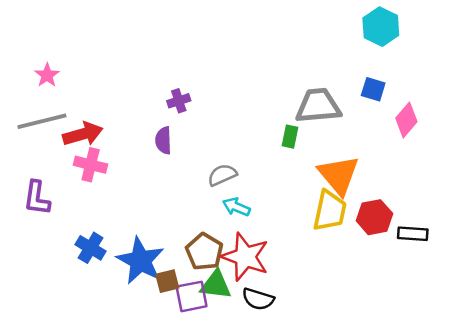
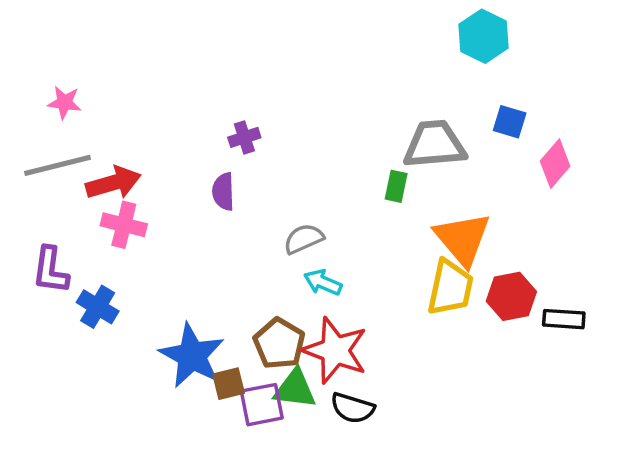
cyan hexagon: (381, 27) -> (483, 36), moved
pink star: (47, 75) -> (64, 103), turned -30
blue cross: (91, 248) -> (98, 307), moved

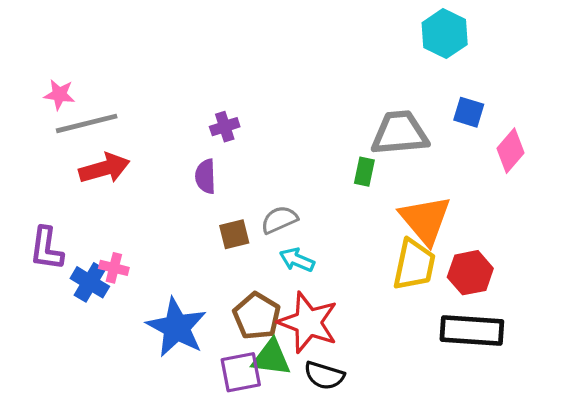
gray line: (57, 165) -> (87, 123), moved
pink cross: (124, 225) -> (114, 268), moved, size x0.7
black rectangle: (564, 319) -> (472, 331), moved, size x1.6
brown square: (229, 384) -> (234, 234), moved

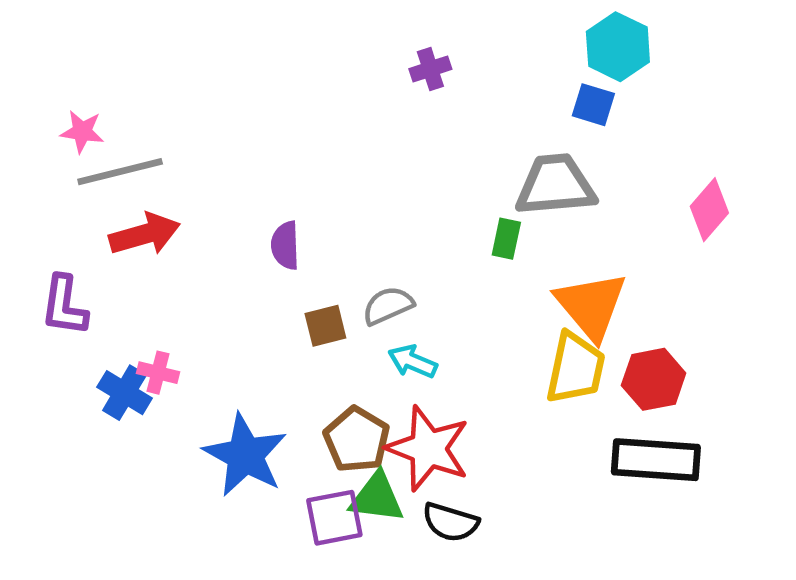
blue square: (469, 112) -> (593, 105), moved
purple cross: (225, 127) -> (430, 69), moved
purple L-shape: (46, 249) -> (64, 306), moved

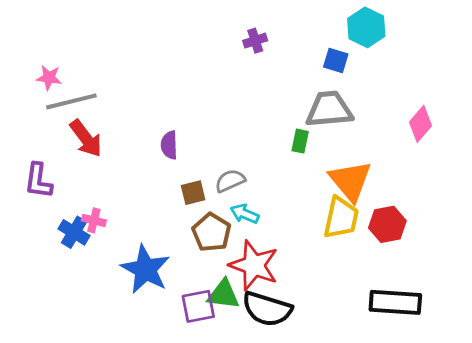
blue square: (593, 105) -> (336, 60), moved
red arrow: (145, 234) -> (86, 138), turned 69
brown pentagon: (357, 440) -> (212, 232), moved
black rectangle: (656, 460) -> (395, 302), moved
black semicircle: (450, 522) -> (267, 309), size x1.5

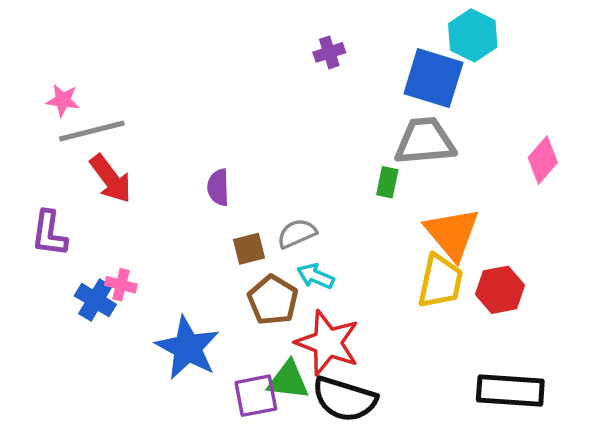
blue square: (336, 60) -> (433, 78), size x1.8

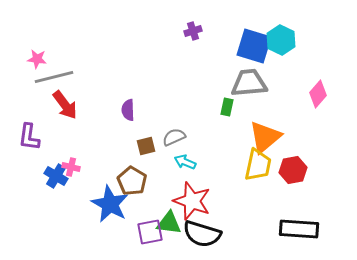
cyan hexagon: (473, 35) -> (281, 40), moved
orange triangle: (452, 233) -> (265, 137), turned 30
brown pentagon: (273, 300) -> (132, 181), moved

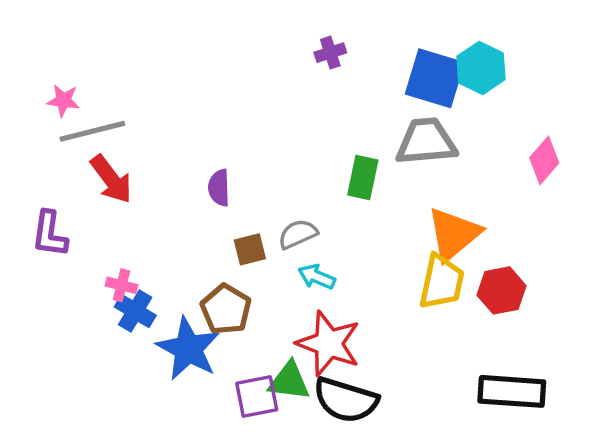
green rectangle: (227, 107) -> (363, 177), moved, size x1.4
blue cross: (56, 176) -> (135, 311), moved

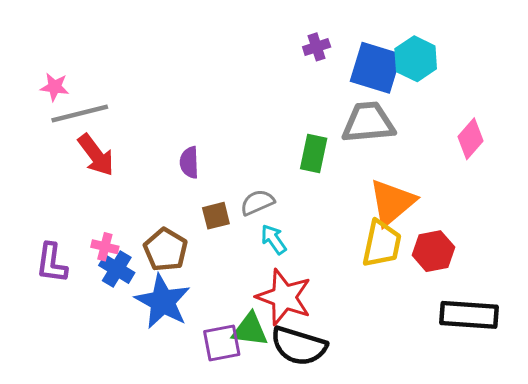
purple cross: (330, 53) -> (317, 47), moved
purple L-shape: (50, 234) -> (52, 263), moved
cyan arrow: (317, 277) -> (274, 239), turned 32
brown pentagon: (226, 309) -> (166, 250), moved
black rectangle: (512, 391) -> (469, 315), moved

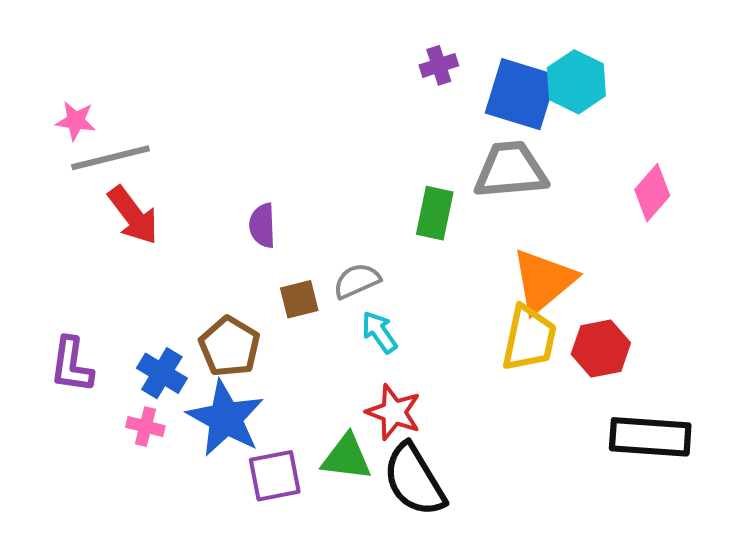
pink cross: (105, 247) -> (145, 427), moved
red star: (284, 297) -> (394, 412), size x0.7
purple square: (222, 343) -> (275, 476), moved
black semicircle: (299, 346) -> (414, 480), turned 42

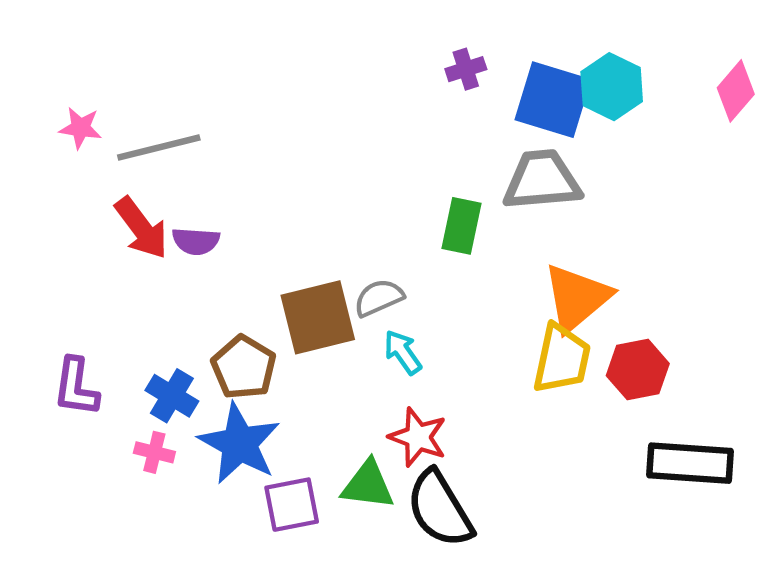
gray line: (111, 158) -> (159, 148), moved
pink diamond: (652, 193) -> (736, 91), moved
purple semicircle: (262, 225) -> (196, 241), moved, turned -84
brown square: (299, 299) -> (318, 317), size x1.8

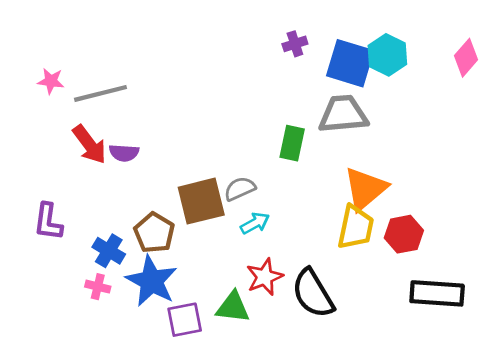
cyan arrow: (403, 352) -> (255, 223), turned 96
purple L-shape: (76, 387) -> (48, 222), moved
red star: (418, 437) -> (265, 277), turned 30
black semicircle: (440, 509) -> (313, 293), moved

